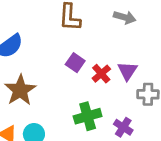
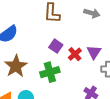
green cross: (88, 116) -> (50, 72), moved

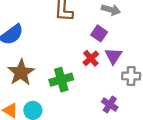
purple square: (56, 46) -> (99, 33), moved

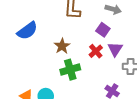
brown star: (21, 72) -> (62, 46), moved, size x0.7

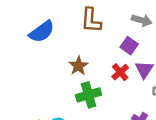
blue semicircle: (27, 31) -> (42, 32), moved

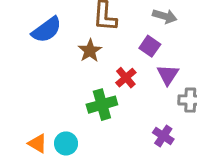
brown star: (78, 66) -> (90, 51), moved
red cross: (120, 72) -> (126, 78), moved

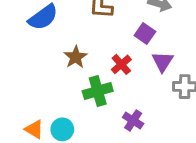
brown star: (90, 51) -> (76, 57), moved
purple cross: (163, 136) -> (133, 120), moved

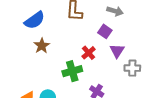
brown star: (76, 57) -> (42, 46), moved

